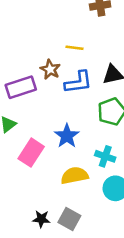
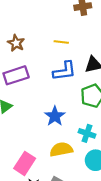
brown star: (50, 69) -> (16, 43), moved
pink rectangle: (31, 153) -> (25, 163), moved

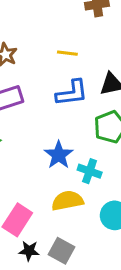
cyan cross: (87, 133) -> (90, 171), moved

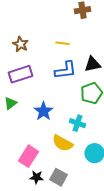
blue star: (59, 155) -> (44, 111), moved
yellow semicircle: (67, 201) -> (62, 143), turned -140

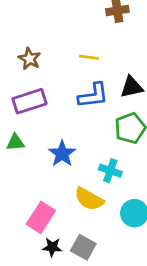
green triangle: (10, 103) -> (15, 142), turned 32

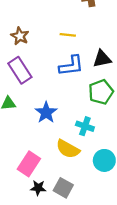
purple rectangle: (30, 101) -> (20, 70), turned 75

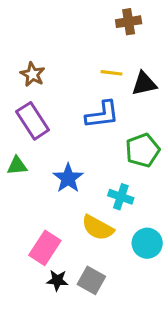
yellow line: (68, 35) -> (112, 73), moved
black triangle: (102, 59) -> (144, 84), moved

